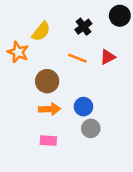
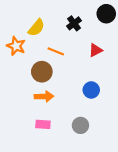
orange line: (77, 58) -> (56, 51), moved
blue circle: (83, 107) -> (91, 90), moved
gray circle: (91, 128) -> (80, 125), moved

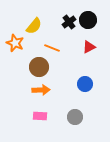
black circle: (106, 14) -> (88, 20), moved

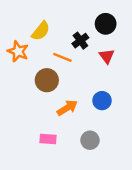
black cross: (69, 22) -> (80, 41), moved
red triangle: (89, 47) -> (107, 56), turned -40
orange arrow: (41, 90) -> (67, 108), moved, turned -30

